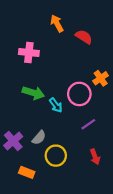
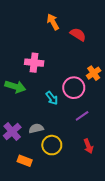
pink cross: (29, 52) -> (34, 63), moved
green arrow: (33, 93) -> (15, 87), moved
gray semicircle: (39, 138) -> (36, 128), turned -144

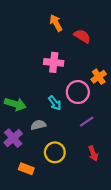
pink cross: (34, 63) -> (54, 62), moved
green arrow: (15, 87) -> (15, 104), moved
gray semicircle: (36, 128) -> (38, 125), moved

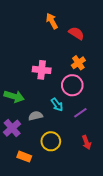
pink cross: (54, 62) -> (42, 70), moved
orange cross: (99, 77) -> (78, 63), moved
cyan arrow: (55, 103) -> (57, 105), moved

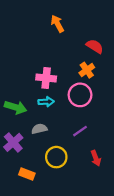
red semicircle: (76, 33) -> (95, 46), moved
cyan arrow: (57, 105) -> (46, 102), moved, turned -56
purple line: (80, 113) -> (80, 131), moved

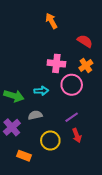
orange cross: (87, 70) -> (86, 65), moved
pink cross: (46, 78) -> (56, 63), moved
red arrow: (96, 158) -> (77, 135), moved

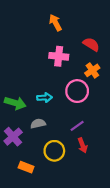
pink cross: (56, 63) -> (59, 56), moved

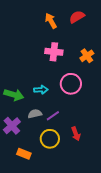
red semicircle: (91, 44) -> (77, 17), moved, turned -63
orange cross: (92, 70) -> (87, 56), moved
purple line: (77, 126) -> (53, 116), moved

